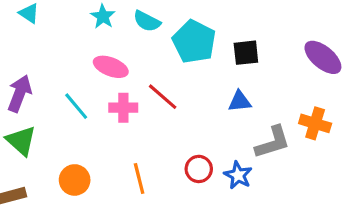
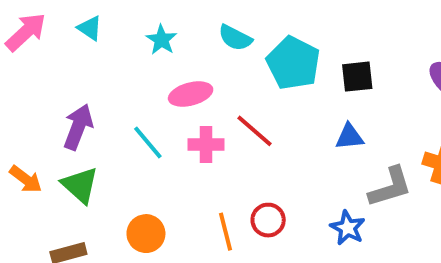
cyan star: (103, 17) -> (161, 40), moved
pink ellipse: (111, 67) -> (191, 94), turned -36
red circle: (199, 169) -> (268, 220), moved

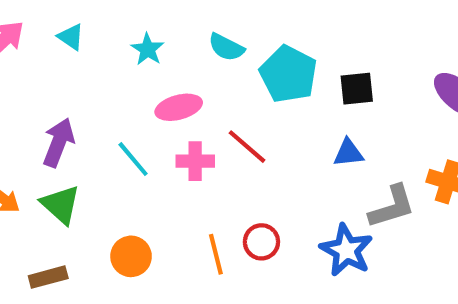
blue star: (348, 228) -> (346, 250), size x1.4

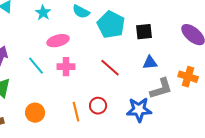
red line: (247, 147) -> (110, 68), moved
blue triangle: (348, 153) -> (150, 63), moved
blue star: (346, 250) -> (139, 110), turned -30

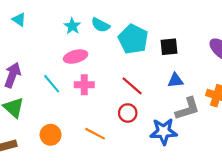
cyan star: (43, 13) -> (72, 26), moved
red circle: (98, 106) -> (128, 113), moved
orange line: (76, 112) -> (95, 134), turned -48

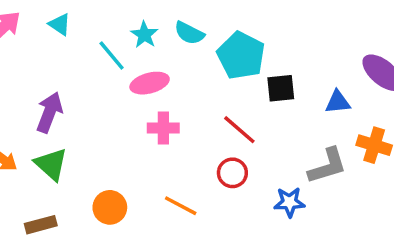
black square: (169, 47) -> (281, 88), moved
blue triangle: (176, 80) -> (338, 102), moved
cyan line: (52, 84) -> (112, 55), moved
blue star: (164, 132) -> (289, 202), size x0.7

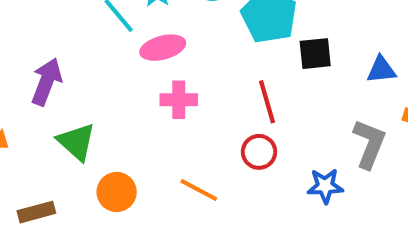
red line: (239, 130) -> (267, 102), turned 33
green triangle: (51, 164) -> (77, 142), moved
gray L-shape: (327, 166) -> (369, 144), turned -51

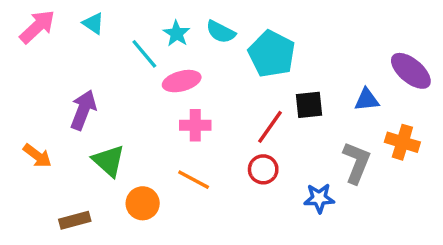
black square: (315, 54) -> (309, 105), moved
red line: (267, 102) -> (270, 127), turned 51
orange line: (199, 190) -> (194, 180), moved

